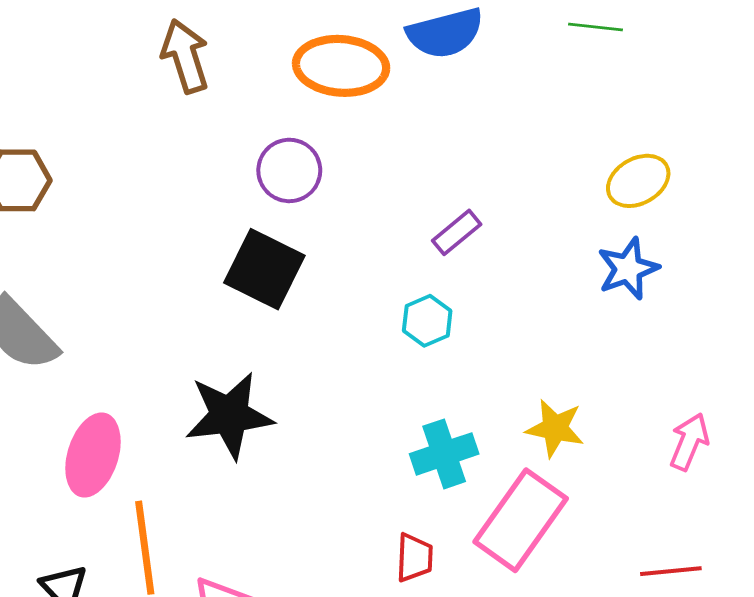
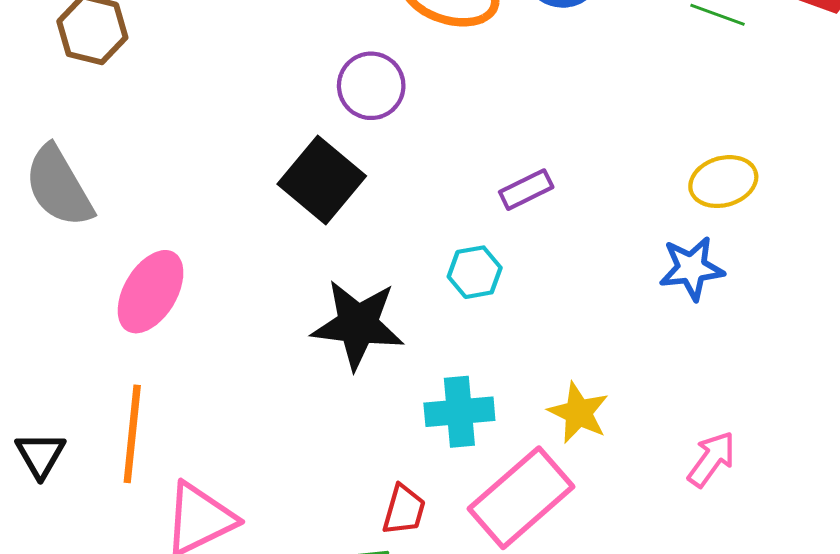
black star: (229, 415) -> (358, 324), moved
pink ellipse: (93, 455) -> (151, 292), moved

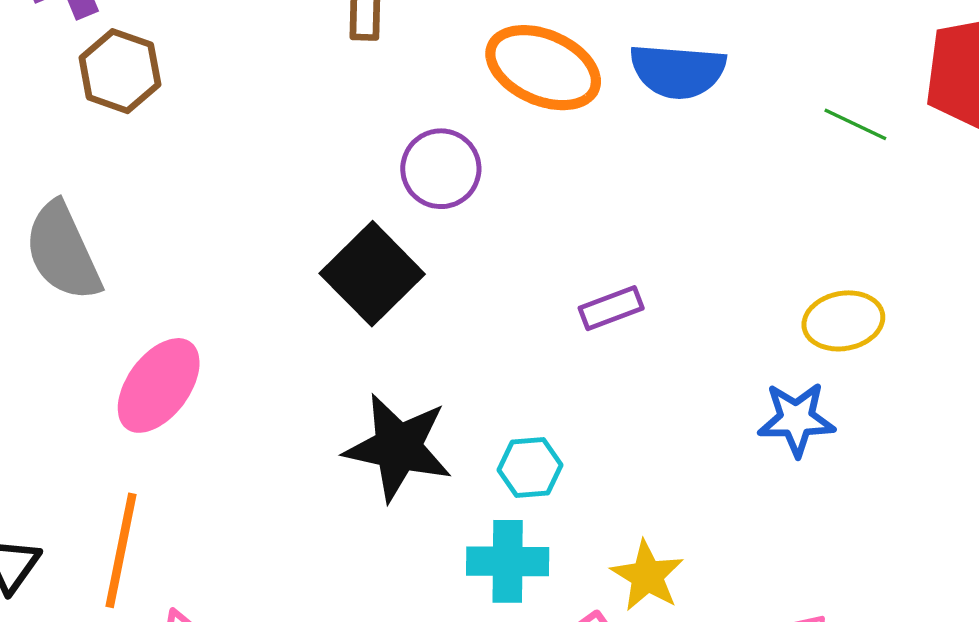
cyan hexagon: (475, 272) -> (530, 467), moved

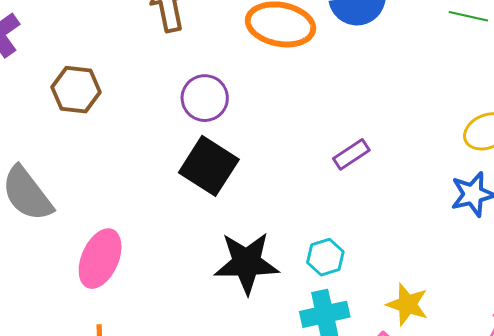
brown hexagon: (120, 71) -> (76, 90), moved
purple circle: (441, 169) -> (205, 98), moved

